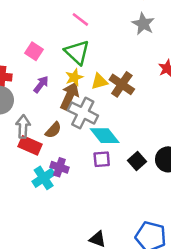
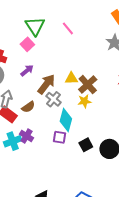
green triangle: (77, 52) -> (35, 26), moved
yellow star: (74, 77) -> (84, 101), moved
gray cross: (83, 113) -> (53, 99), size x0.7
cyan diamond: (105, 136) -> (66, 120), turned 40

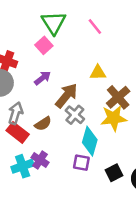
yellow triangle: (71, 78) -> (98, 73), moved
yellow star: (84, 101) -> (114, 118), size x1.5

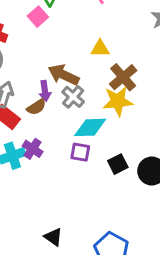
purple arrow: (43, 78) -> (45, 91), moved, turned 120
brown arrow: (66, 96) -> (64, 75), turned -104
cyan diamond: (90, 141) -> (90, 127), turned 72

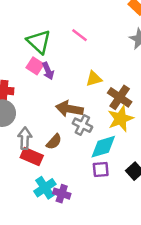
purple arrow: (45, 91) -> (48, 71), moved
purple cross: (33, 149) -> (62, 194), moved

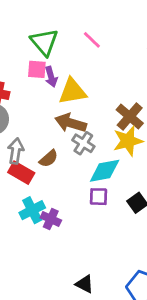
pink square: (35, 66) -> (37, 69), turned -35
yellow triangle: (94, 79) -> (72, 91), moved, size x1.5

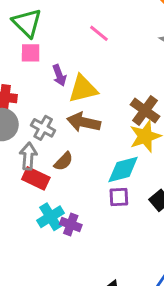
green triangle: (44, 42) -> (27, 23), moved
pink square: (37, 69) -> (31, 53), moved
gray cross: (83, 143) -> (43, 128), moved

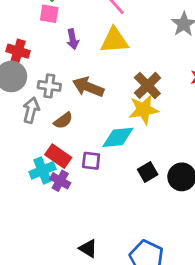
yellow triangle: (83, 89) -> (114, 40), moved
gray cross: (43, 128) -> (49, 86), turned -30
red rectangle: (36, 178) -> (58, 156), moved
purple square: (119, 197) -> (91, 161), moved

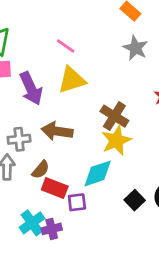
purple arrow: (73, 39) -> (31, 88), size x1.6
red rectangle: (58, 156) -> (55, 188), moved
purple cross: (60, 181) -> (52, 229), turned -30

